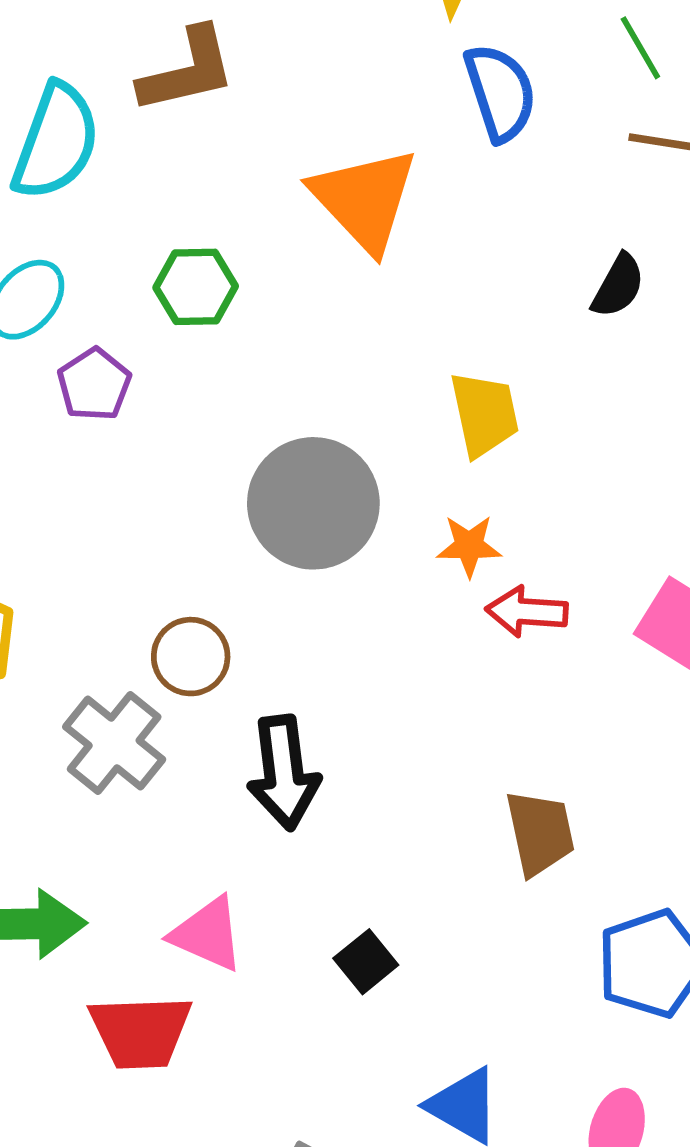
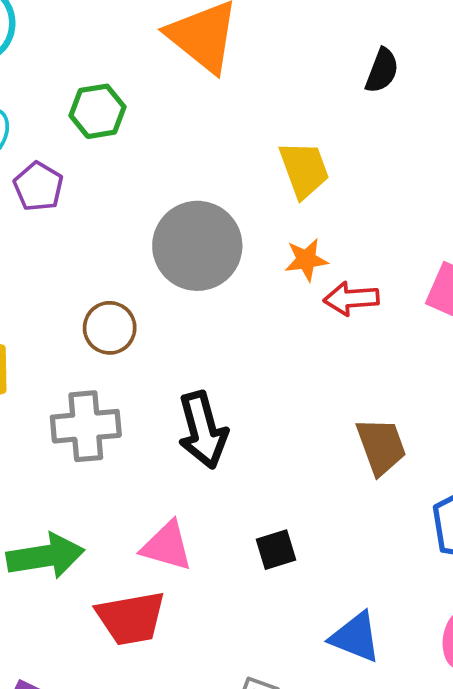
brown circle: (191, 657) -> (110, 328), moved
gray cross: (114, 743) -> (86, 426), turned -36
black square: (366, 962) -> (276, 550), turned 30

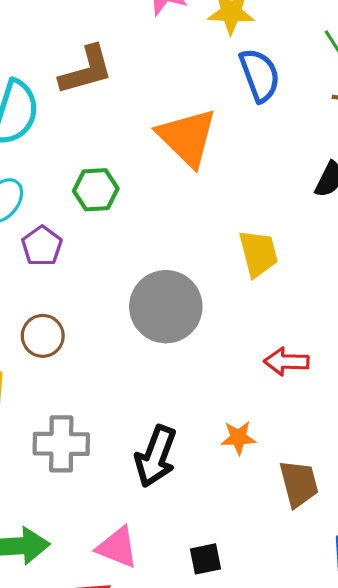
orange star: (306, 260) -> (238, 438), moved
brown circle: (110, 328) -> (43, 336), moved
black arrow: (203, 430) -> (156, 456), turned 30

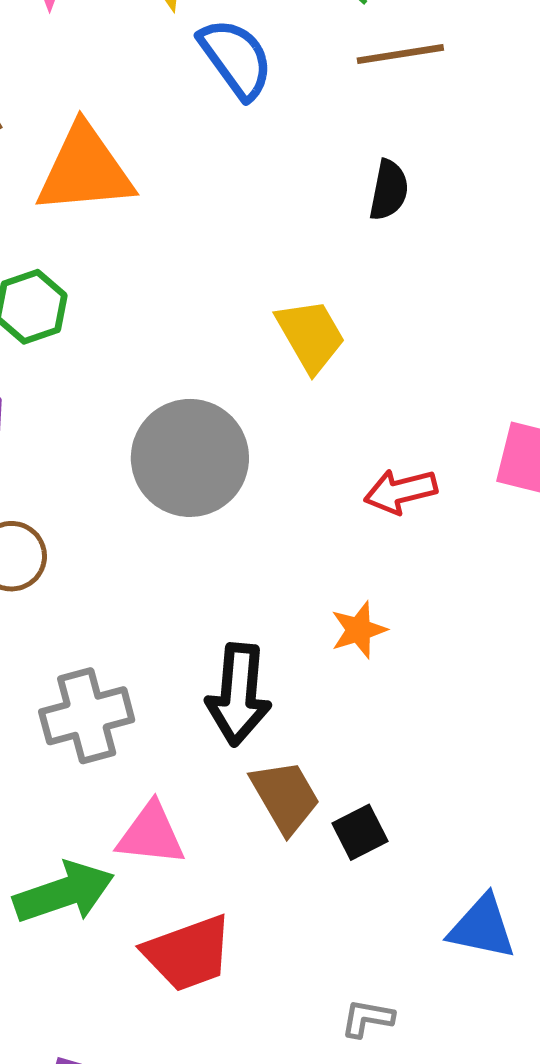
orange triangle: (187, 137) -> (85, 170), moved, turned -34
brown trapezoid: (299, 484) -> (285, 797), moved
pink triangle: (117, 547) -> (151, 834), moved

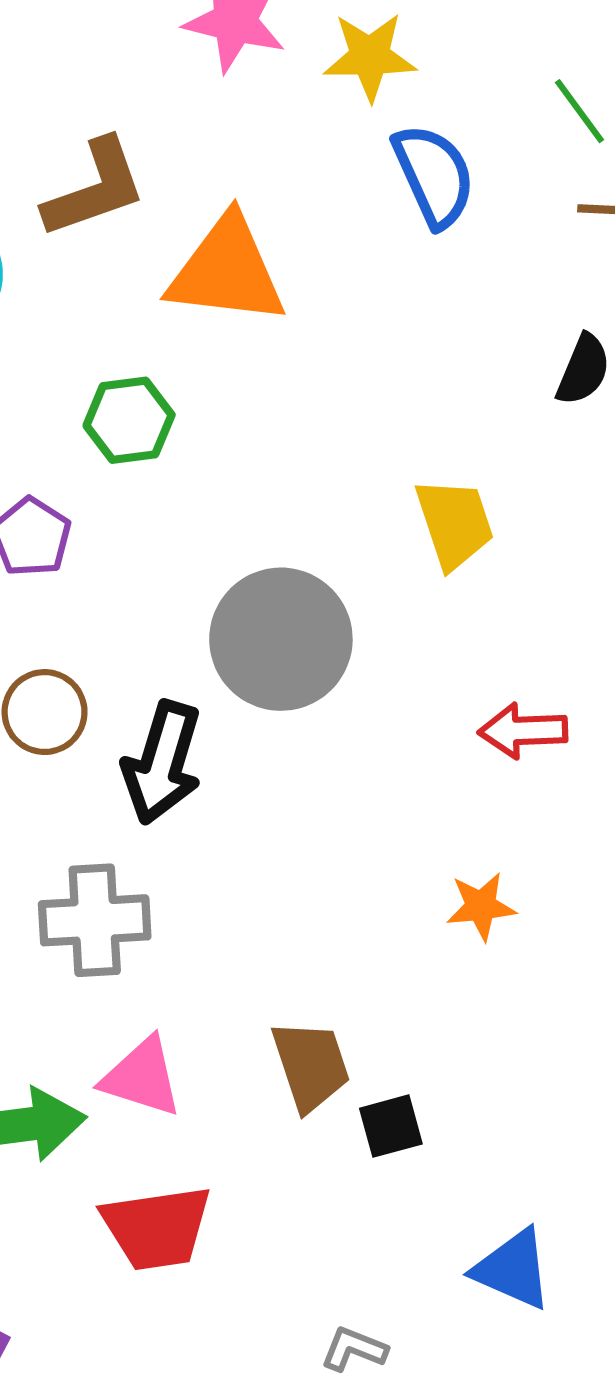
orange star: (359, 630) -> (481, 906), moved
black arrow: (238, 694) -> (162, 763), moved

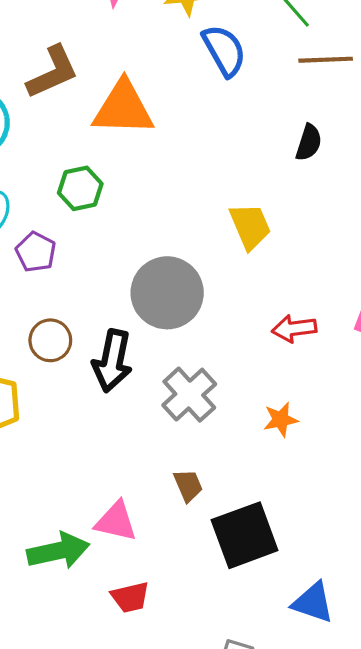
gray cross: (95, 920) -> (189, 395), moved, turned -34
brown trapezoid: (311, 1065) -> (188, 485), moved, size x0.7
black square: (391, 1126) -> (245, 535), size x2.0
red trapezoid: (157, 1228) -> (130, 597), size x0.7

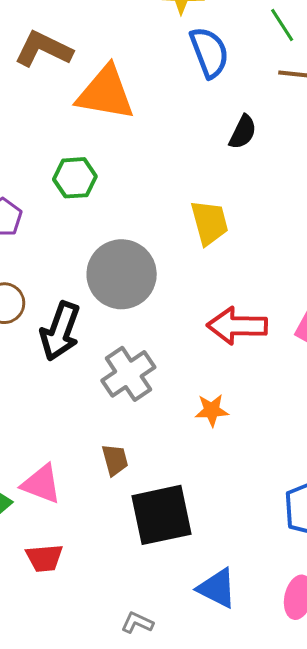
brown L-shape: (53, 72) -> (43, 49), turned -138
black semicircle: (309, 143) -> (243, 132), moved
green hexagon: (80, 188) -> (75, 178), moved
red arrow: (294, 329) -> (237, 326), size x1.4

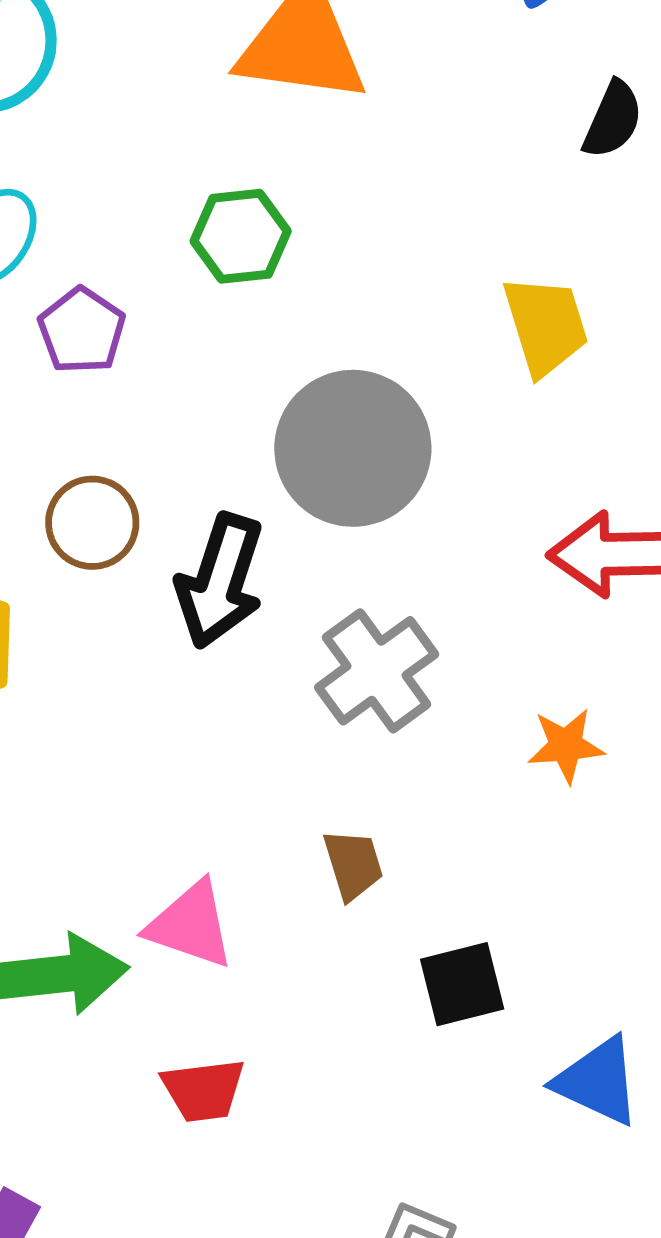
black square: (162, 515) -> (462, 984), size x0.6
blue triangle: (217, 588) -> (598, 1081), moved

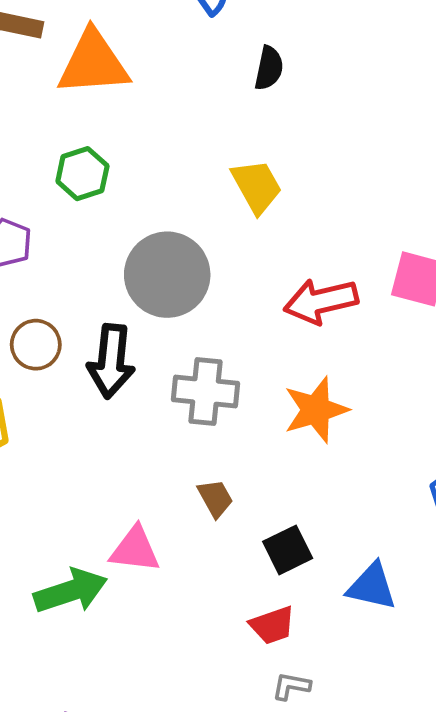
gray cross: (377, 671) -> (206, 391), turned -36
orange star: (566, 746) -> (316, 410), size x1.6
red trapezoid: (203, 1090) -> (272, 625), moved

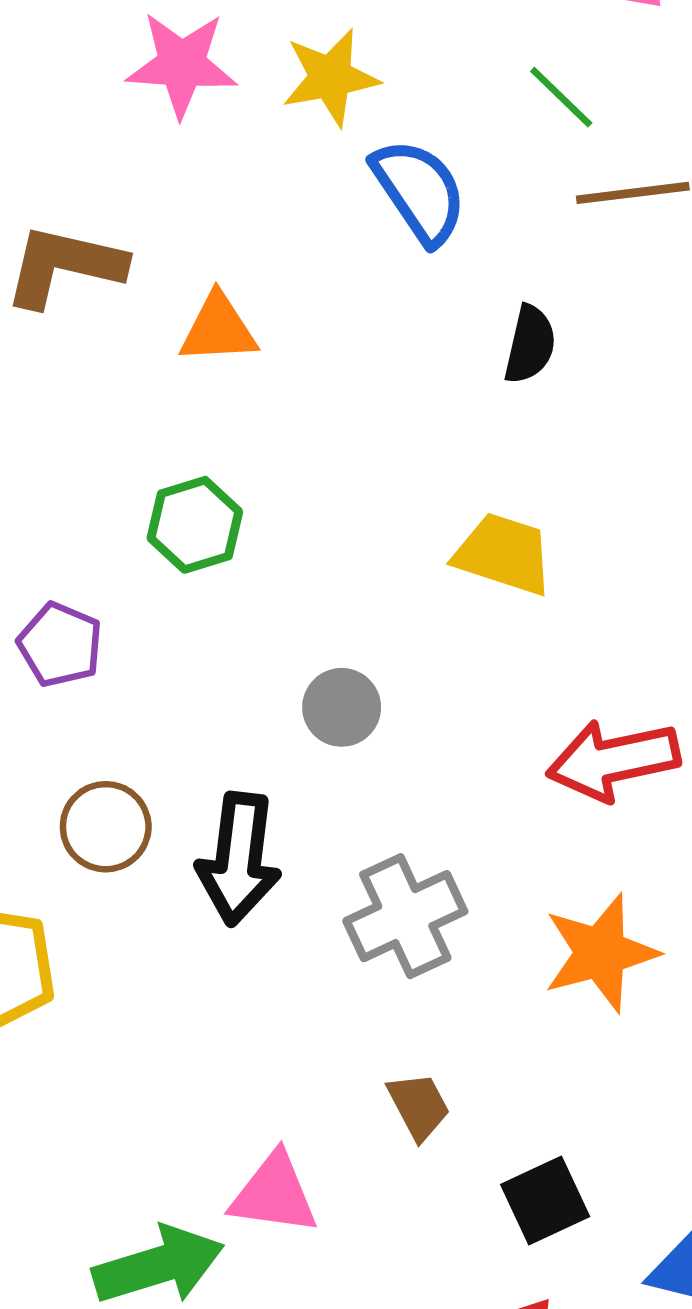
orange triangle: (93, 63) -> (218, 329), size x0.6
yellow trapezoid: (257, 186) -> (504, 554), turned -44
gray circle: (167, 275) -> (342, 707), size x0.5
gray cross: (206, 391) -> (405, 916), turned -32

